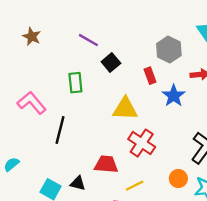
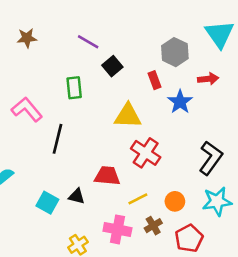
brown star: (32, 37) -> (27, 38), turned -30
orange circle: (178, 179) -> (175, 201), moved

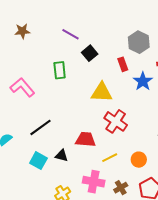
black line: (57, 139) -> (40, 127), moved, turned 40
brown cross: (153, 226) -> (121, 188), moved

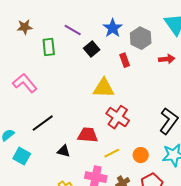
green rectangle: (60, 70) -> (49, 47), moved
blue star: (143, 81) -> (113, 28), moved
cyan square: (38, 161) -> (22, 156), moved

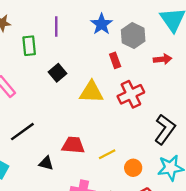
purple line: (73, 30) -> (56, 26), turned 60
black square: (92, 49) -> (57, 73), moved
red cross: (118, 117) -> (131, 94), moved, turned 30
yellow line: (112, 153) -> (107, 154), moved

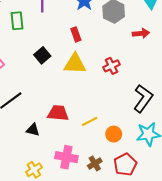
red rectangle: (115, 60) -> (76, 34), moved
black square: (57, 73) -> (42, 55), moved
red cross: (131, 94) -> (112, 66), size x0.7

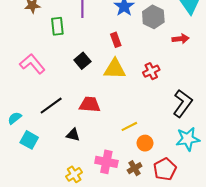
red trapezoid: (58, 113) -> (90, 104), moved
orange circle: (114, 134) -> (145, 143), moved

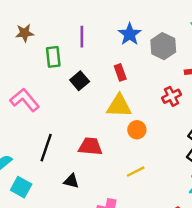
black square: (82, 61) -> (80, 81), moved
red cross: (151, 71) -> (172, 96), moved
black line: (51, 106) -> (46, 148), turned -35
orange circle: (145, 143) -> (137, 130), moved

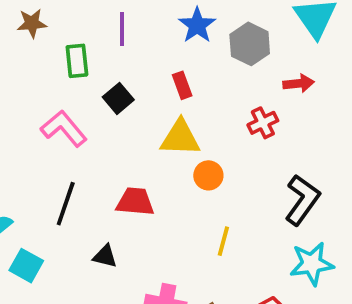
pink L-shape: (25, 100) -> (64, 128), moved
yellow line: (136, 172) -> (223, 241), moved, turned -48

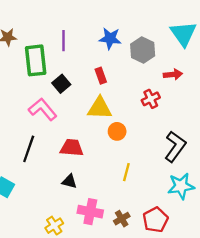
blue star: (197, 25) -> (110, 38), turned -30
green rectangle: (77, 61) -> (36, 60), size x1.5
pink L-shape: (64, 128) -> (43, 109), moved
black triangle: (105, 256) -> (69, 181), moved

